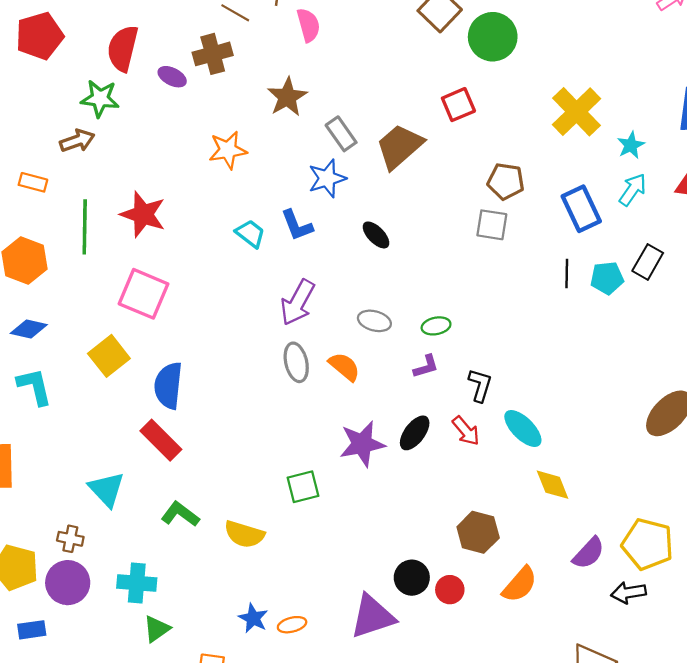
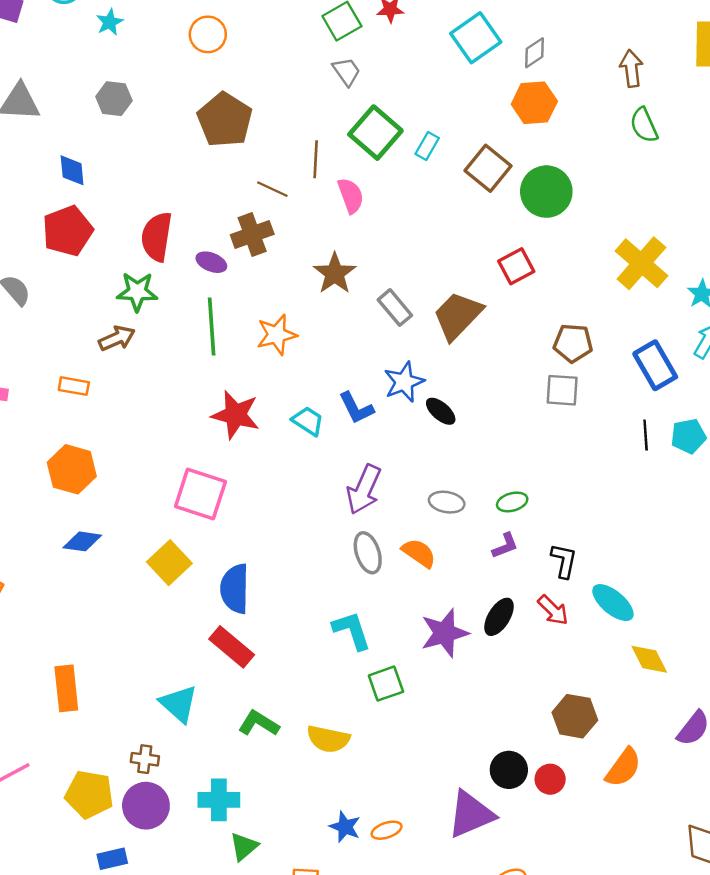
blue star: (327, 178) -> (404, 382), moved
red star: (143, 214) -> (236, 415), moved
green line: (85, 227) -> (212, 327), moved
cyan L-shape: (34, 387) -> (352, 631), moved

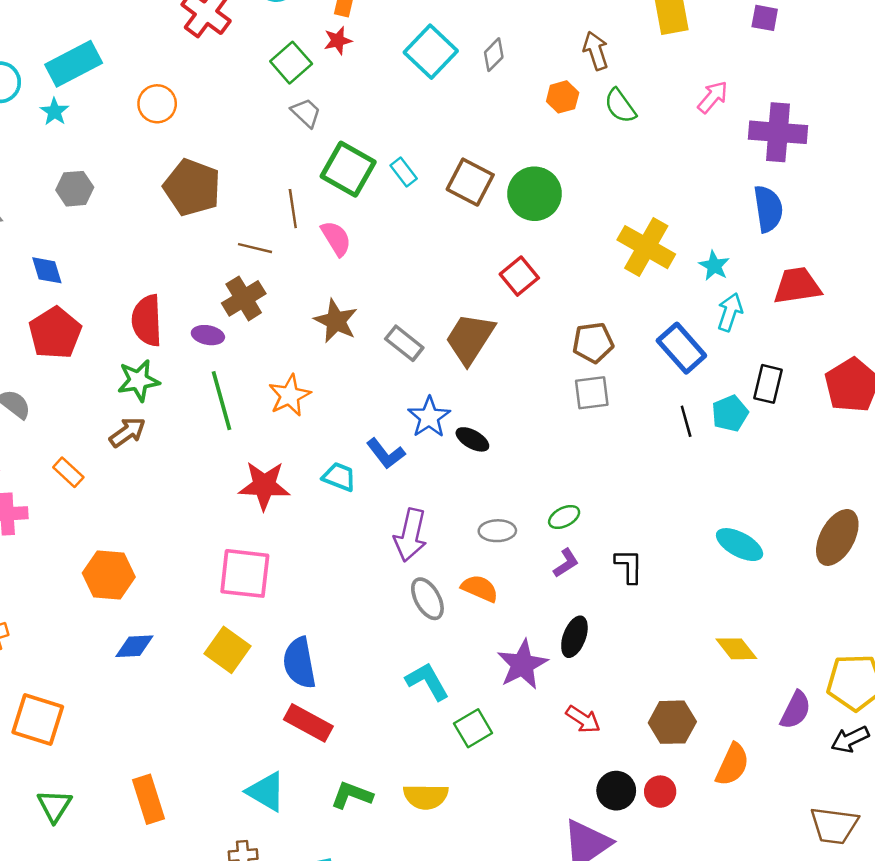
orange hexagon: (534, 103) -> (563, 97), moved, size x0.7
cyan rectangle: (427, 146) -> (404, 172), turned -56
orange rectangle: (74, 386) -> (68, 472), moved, turned 44
cyan ellipse: (613, 603) -> (740, 545), moved
red arrow: (553, 610) -> (583, 719), moved

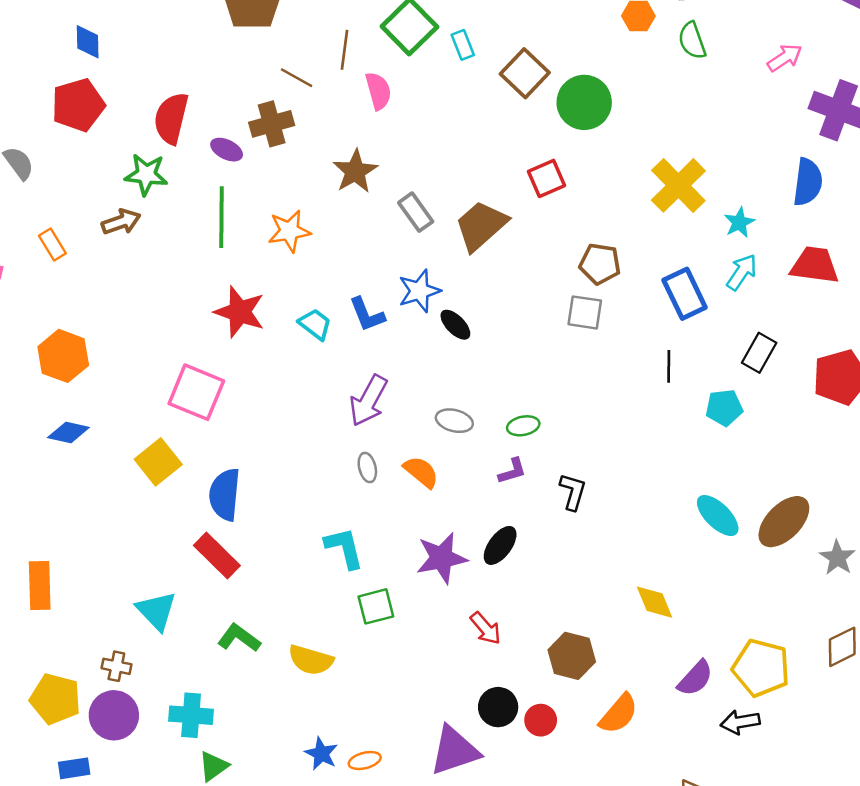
cyan pentagon: (730, 413) -> (724, 408), moved
cyan ellipse: (740, 545) -> (718, 516), moved
gray ellipse: (427, 599) -> (367, 468), size x0.7

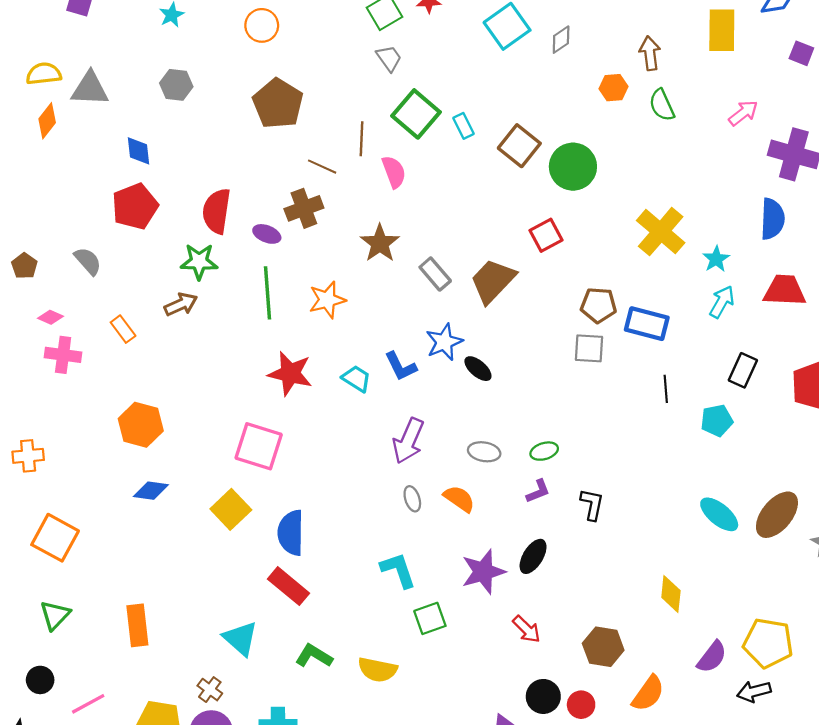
blue rectangle: (685, 294) -> (647, 324), moved, turned -45
yellow diamond: (655, 602) -> (671, 594), turned 33
brown cross: (116, 666) -> (210, 690), turned 30

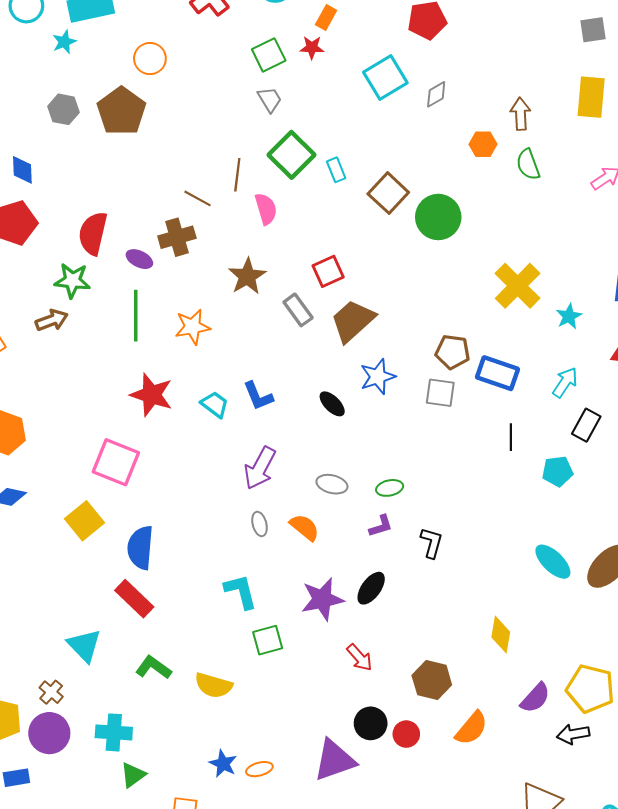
brown pentagon: (278, 104) -> (121, 111), moved
red square: (546, 235) -> (328, 271), moved
cyan arrow: (722, 302) -> (565, 382), moved
blue star: (444, 342) -> (378, 377), moved

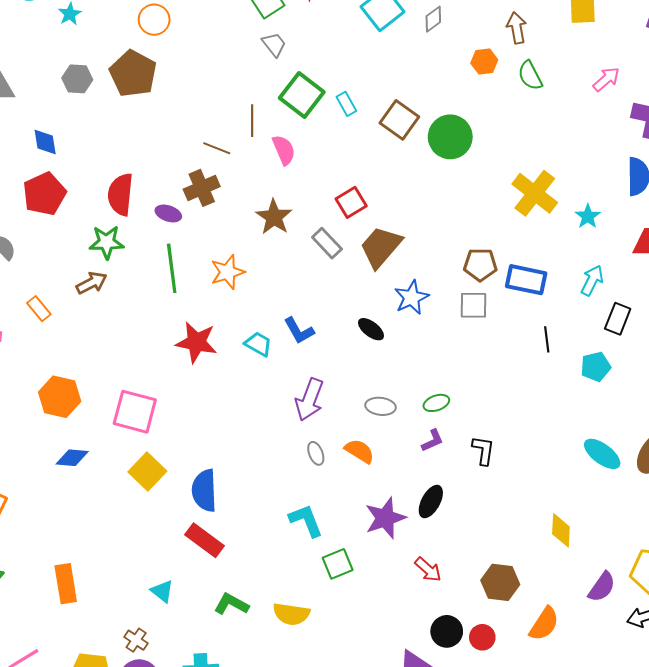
pink square: (116, 462) -> (135, 412), moved
cyan triangle: (84, 645) -> (162, 591), size x0.7

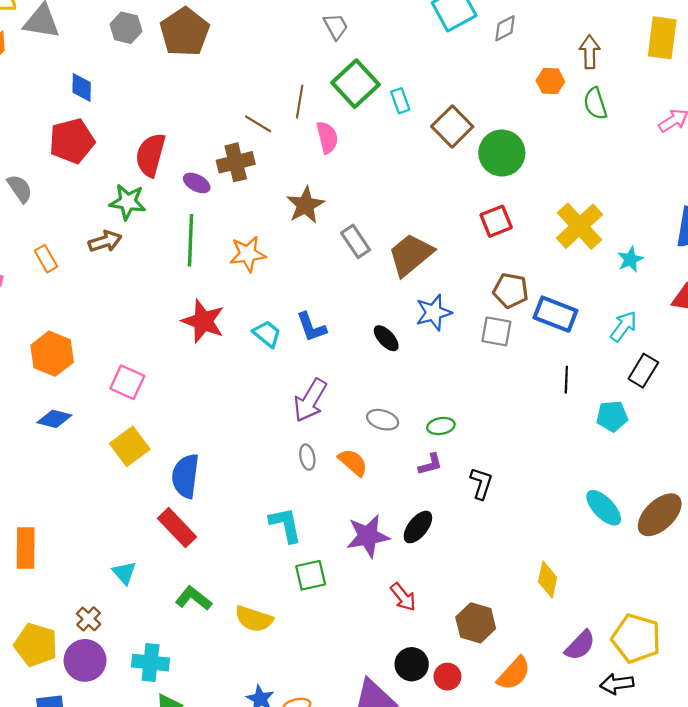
red square: (351, 202) -> (496, 221), moved
pink square: (135, 412) -> (127, 382), size x0.7

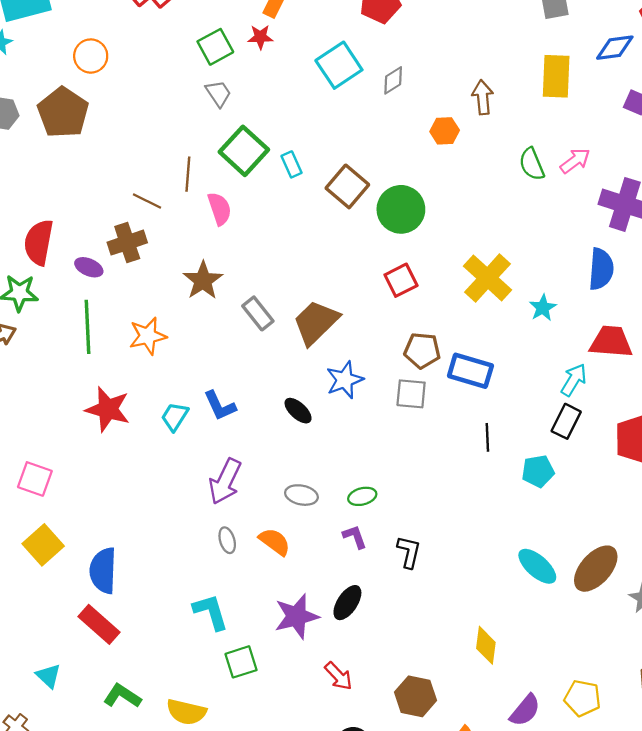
green semicircle: (595, 103) -> (532, 164), moved
cyan arrow: (624, 326) -> (574, 380), moved
cyan trapezoid: (267, 334) -> (175, 417), turned -92
purple L-shape: (430, 464) -> (355, 537), turned -90
yellow pentagon: (636, 638) -> (582, 698), size x0.7

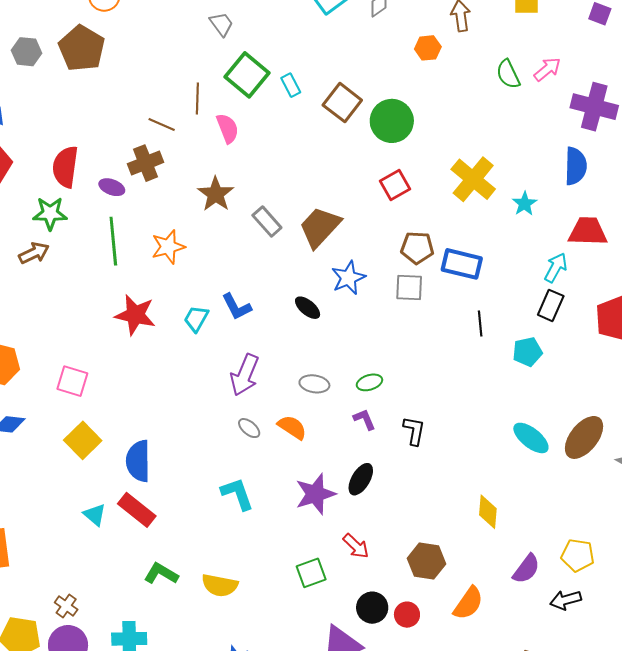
gray ellipse: (227, 540) -> (249, 428), turned -30
green square: (241, 662) -> (311, 573), moved
cyan triangle: (49, 676) -> (95, 515), moved

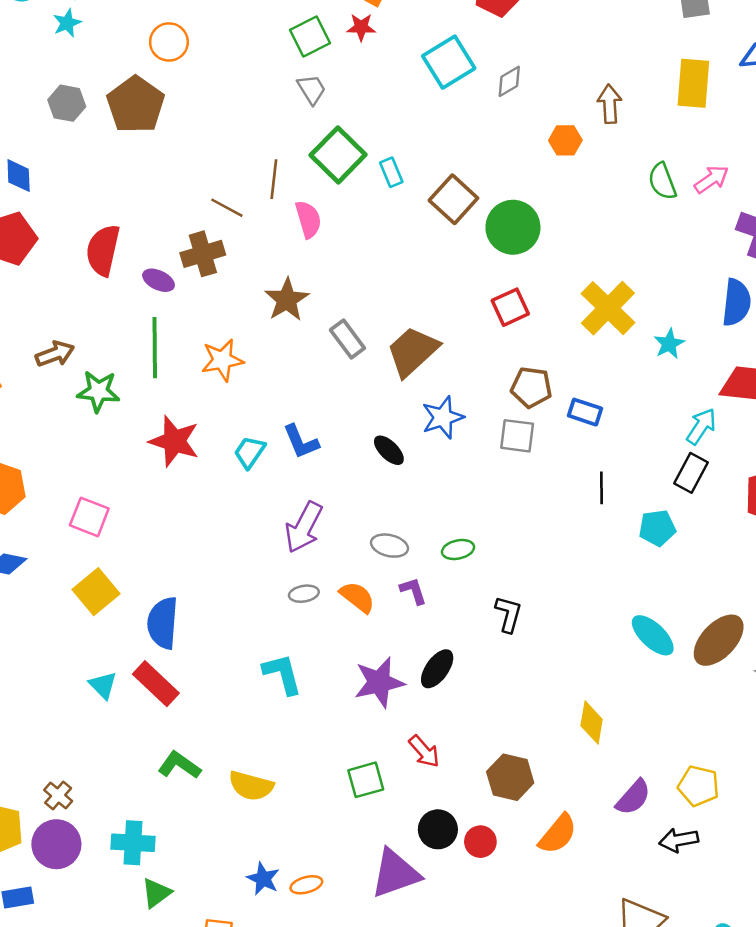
green star: (50, 213) -> (98, 391), moved
blue rectangle: (462, 264) -> (585, 412), size x0.7
purple L-shape: (364, 419) -> (413, 591), moved
gray ellipse: (249, 428) -> (304, 594), turned -55

